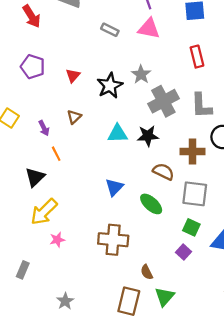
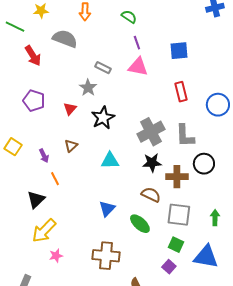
gray star: (141, 74) -> (88, 88), moved
black star: (148, 136) -> (152, 163), moved

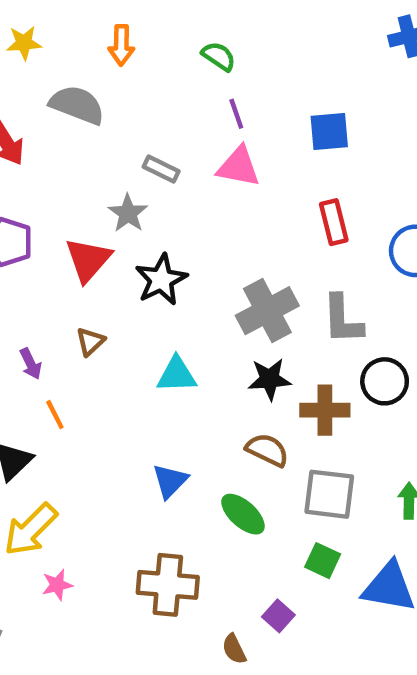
red triangle: (70, 109) -> (88, 260), size x1.6
purple square: (169, 267) -> (278, 616), moved

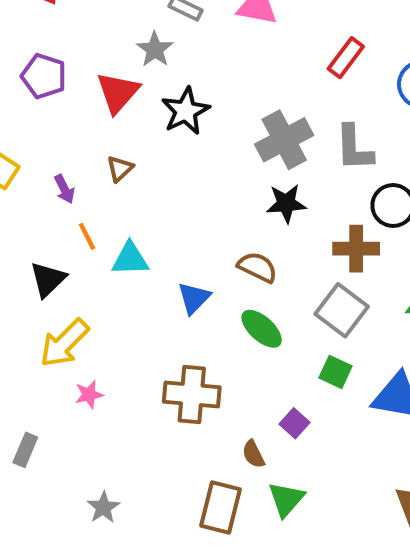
red rectangle: (334, 222) -> (346, 58), turned 51
cyan triangle: (177, 375) -> (130, 259), moved
brown cross: (325, 410) -> (356, 249), moved
brown semicircle: (267, 450) -> (257, 267), moved
gray square: (329, 494) -> (342, 310), turned 30

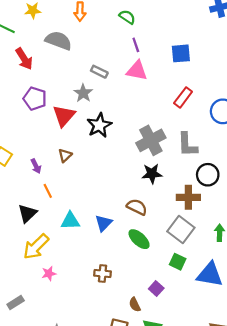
purple pentagon: (44, 76) -> (35, 99), moved
cyan triangle: (130, 259) -> (70, 221), moved
brown cross: (192, 394) -> (103, 273), size x0.6
gray rectangle: (25, 450) -> (16, 302), turned 35

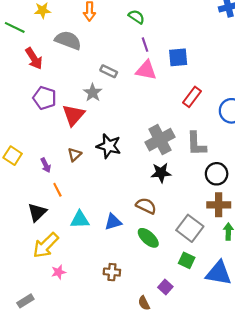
blue square: (181, 53) -> (178, 57), moved
black star: (99, 125) -> (109, 146), moved, turned -30
brown cross: (188, 197) -> (219, 205), moved
blue triangle: (104, 223) -> (113, 222), turned 30

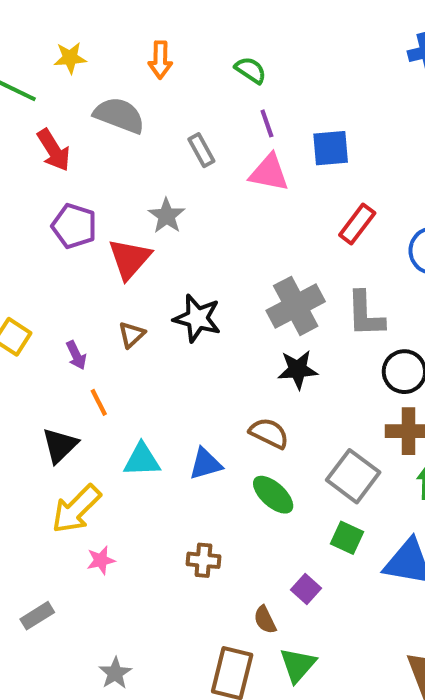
gray rectangle: (109, 71) -> (201, 150), moved, turned 35

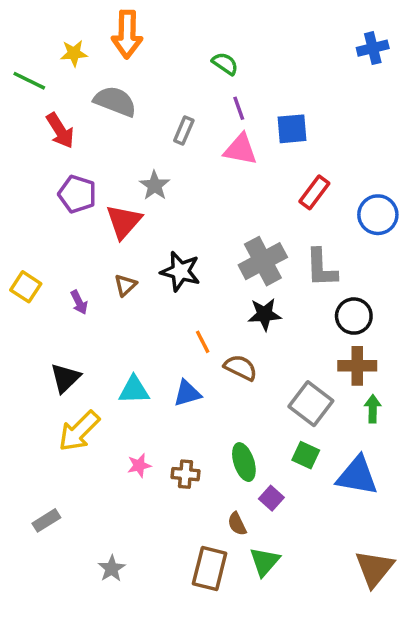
orange arrow: (160, 60) -> (127, 34), moved, size x1.5
gray rectangle: (201, 150) -> (184, 131), turned 52
orange line: (99, 402) -> (203, 342), moved
green ellipse: (273, 495) -> (244, 462), moved, turned 30
pink star: (101, 560) -> (139, 465), moved

